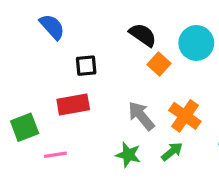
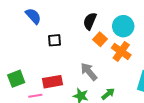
black semicircle: (143, 35) -> (90, 21), turned -102
red rectangle: (73, 105) -> (53, 82), moved
orange cross: (185, 116) -> (121, 51), moved

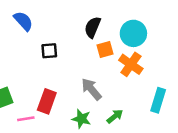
orange square: (100, 39) -> (105, 49), turned 32
red rectangle: (53, 82) -> (47, 101), turned -60

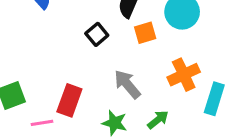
black square: (49, 51) -> (97, 34), moved, turned -35
orange cross: (131, 64) -> (184, 75), moved, turned 30

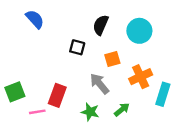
orange square: (145, 33) -> (112, 59), moved
black square: (97, 34) -> (77, 47), turned -35

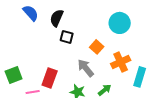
black semicircle: (101, 25) -> (57, 18), moved
orange square: (112, 59) -> (97, 47), turned -32

